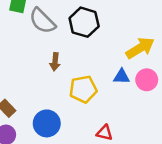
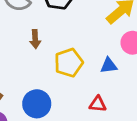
blue triangle: (122, 76) -> (109, 66), moved

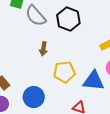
blue triangle: (109, 66) -> (94, 81), size x1.6

